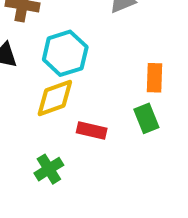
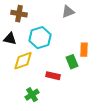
yellow diamond: (55, 98) -> (23, 61), moved
green rectangle: (146, 118) -> (72, 62), moved

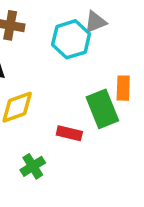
cyan hexagon: (40, 38) -> (71, 39), moved
green rectangle: (72, 62) -> (102, 109), size x1.5

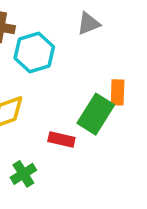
cyan hexagon: (71, 39) -> (34, 53), moved
green rectangle: (102, 109) -> (96, 114), turned 54

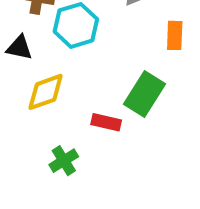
orange rectangle: (118, 92) -> (175, 35), moved

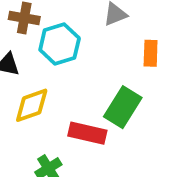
red rectangle: (106, 122) -> (87, 133), size x1.4

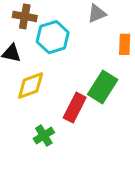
red rectangle: (87, 133) -> (75, 108), turned -76

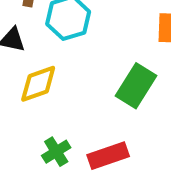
red rectangle: (75, 108) -> (108, 156), moved, turned 44

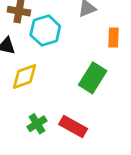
red rectangle: (108, 156) -> (73, 127), turned 48

